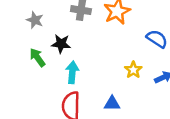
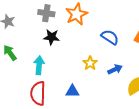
black star: (61, 44) -> (52, 37), moved

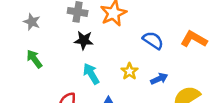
cyan arrow: (39, 65) -> (91, 74), moved, turned -36

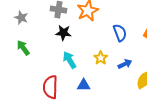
blue semicircle: (153, 40) -> (120, 33), turned 36

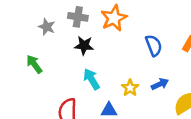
gray star: (21, 18) -> (47, 27), moved
yellow star: (101, 58) -> (130, 88), moved

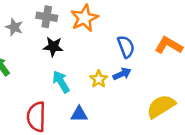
blue arrow: (160, 84) -> (122, 74), moved
yellow star: (130, 88) -> (99, 79), moved

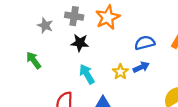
blue semicircle: (126, 47) -> (145, 43), turned -84

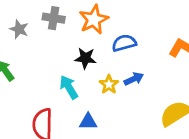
black star: (80, 43) -> (85, 58), moved
blue semicircle: (145, 43) -> (124, 43), moved

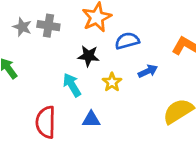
gray cross: (54, 18) -> (48, 26), moved
blue arrow: (134, 79) -> (148, 71), moved

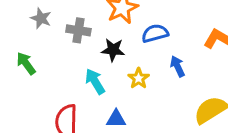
gray cross: (48, 26) -> (78, 30), moved
blue arrow: (148, 71) -> (178, 66), turned -90

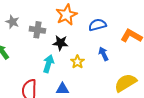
blue semicircle: (155, 33) -> (97, 25), moved
cyan arrow: (95, 81) -> (48, 64), turned 48

